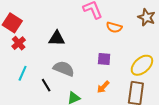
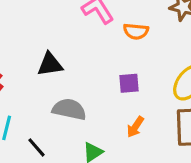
black line: (46, 85) -> (36, 147), moved

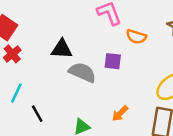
purple square: (129, 83) -> (113, 61), moved
gray semicircle: (69, 109) -> (82, 72), moved

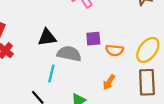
orange semicircle: (136, 37) -> (115, 50), moved
cyan line: (16, 93) -> (51, 74), moved

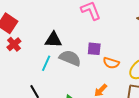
cyan line: (51, 74) -> (46, 63), moved

